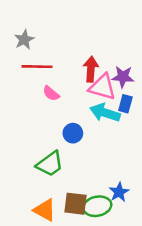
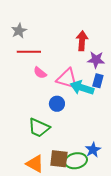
red arrow: (91, 69) -> (82, 41), moved
pink triangle: (102, 87) -> (67, 79), moved
green trapezoid: (50, 164) -> (39, 128), turned 60

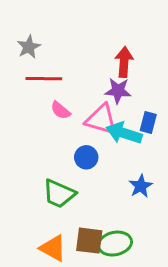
purple star: (96, 60) -> (118, 91), moved
blue star: (93, 150) -> (141, 186), moved

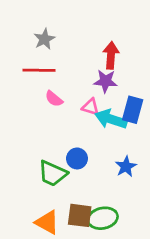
gray star: (29, 47) -> (44, 39), moved
pink triangle: (101, 119) -> (91, 107), size x0.6
blue rectangle: (148, 123) -> (133, 110), size x1.4
blue circle: (86, 157) -> (77, 158), moved

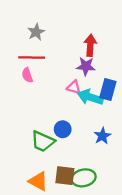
pink semicircle: (54, 99) -> (27, 75), moved, turned 32

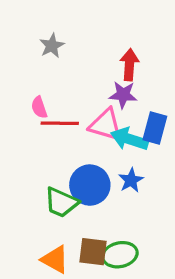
red line: (32, 57) -> (60, 123), moved
pink triangle: (74, 87) -> (106, 125), size x1.6
blue circle: (63, 129) -> (90, 185), size x1.6
blue star: (102, 136) -> (131, 180), moved

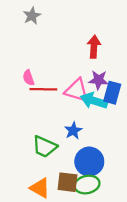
gray star: (52, 46) -> (32, 16), moved
purple star: (123, 95) -> (98, 80), moved
blue star: (131, 180) -> (73, 131), moved
blue circle: (90, 185) -> (89, 162), moved

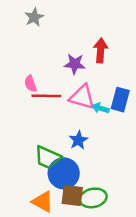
purple star: (98, 80) -> (75, 64), moved
cyan arrow: (94, 101) -> (101, 108), size x0.6
blue circle: (89, 162) -> (64, 173), moved

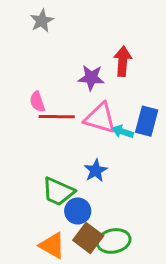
blue circle: (64, 173) -> (78, 211), size x0.7
brown square: (72, 195) -> (88, 238), turned 30

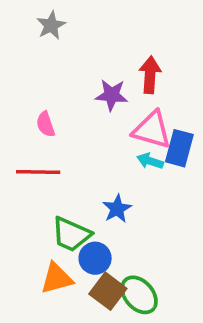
red line: (57, 117) -> (38, 172), moved
pink triangle: (100, 118) -> (152, 130), moved
green ellipse: (114, 241) -> (139, 295), turned 60
orange triangle: (52, 245) -> (57, 278), moved, turned -44

